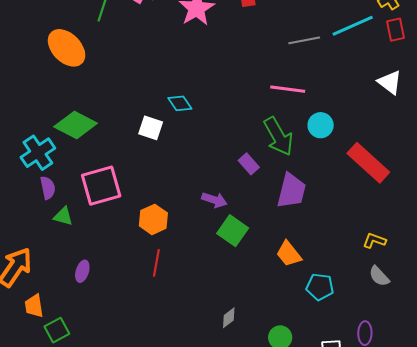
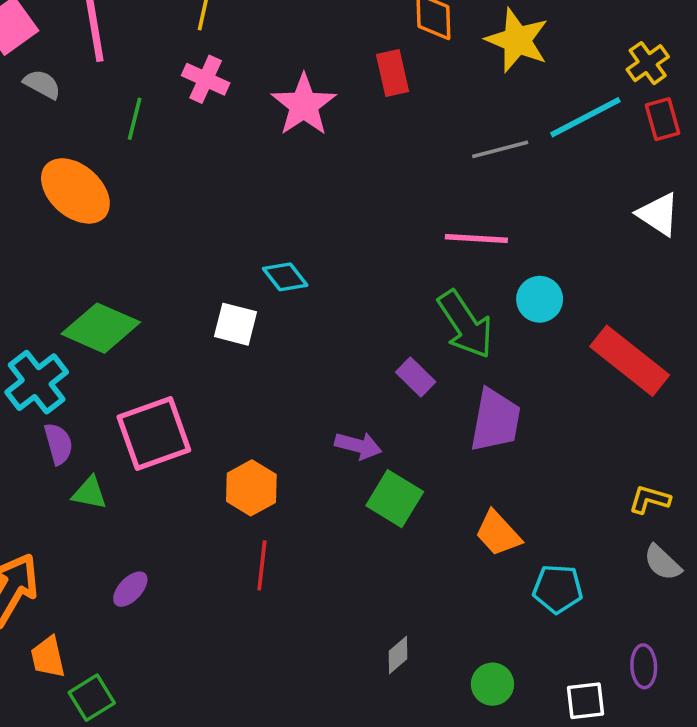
purple ellipse: (82, 271) -> (130, 589), turned 30

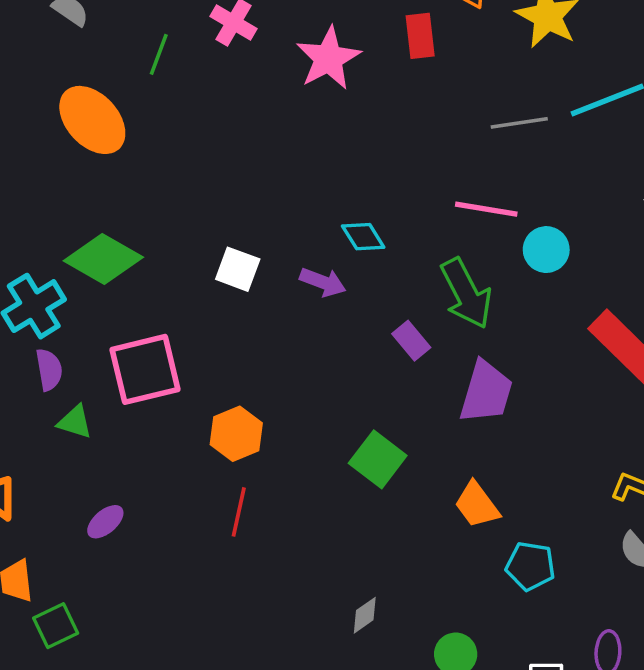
cyan diamond: (285, 277) -> (363, 237), moved
cyan circle: (540, 299) -> (546, 250), moved
purple arrow: (358, 446) -> (323, 282), moved

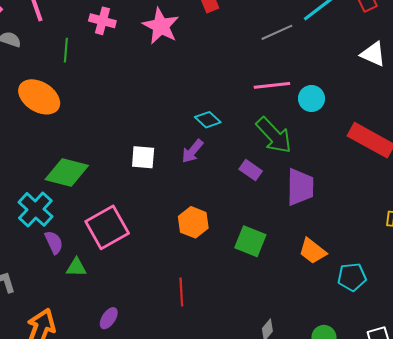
purple arrow: (323, 282) -> (192, 151), turned 125
orange hexagon: (236, 434) -> (193, 222), moved

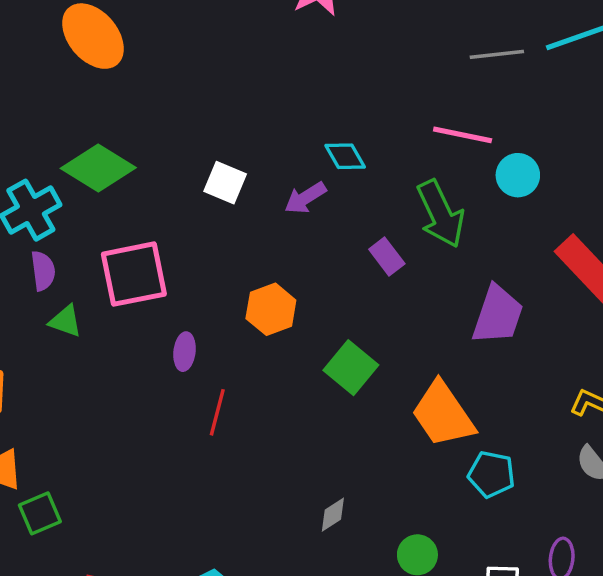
purple trapezoid: (300, 187) -> (498, 315), moved
orange trapezoid: (313, 251) -> (443, 414), size x1.5
purple ellipse: (109, 318) -> (185, 352), moved, turned -45

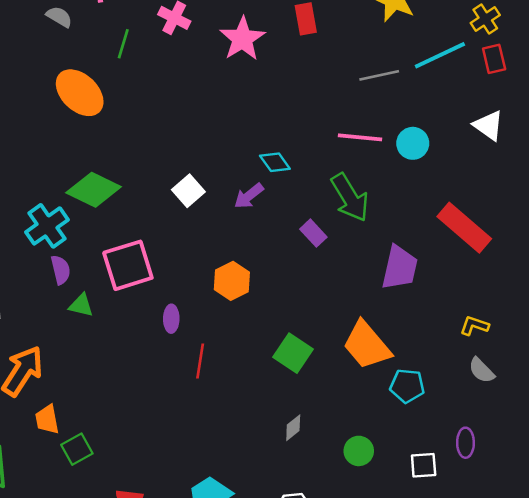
cyan circle: (518, 175) -> (413, 143), moved
white square: (225, 183) -> (188, 191), turned 32
green square: (351, 368) -> (293, 353), moved

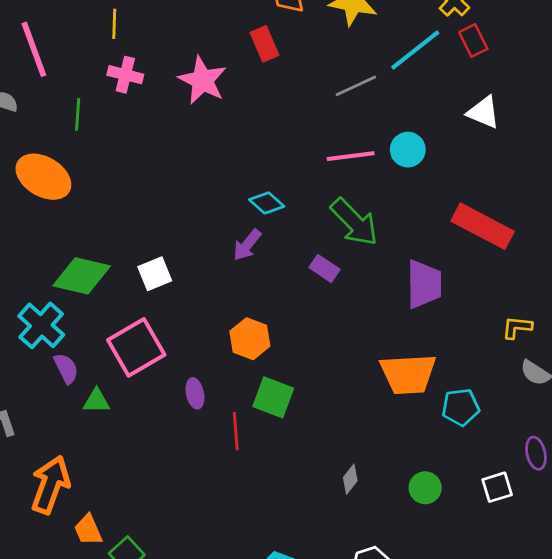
white square: (188, 191) -> (155, 274), moved, turned 32
orange trapezoid: (367, 345) -> (408, 374), turned -40
green square: (293, 353) -> (273, 397), moved

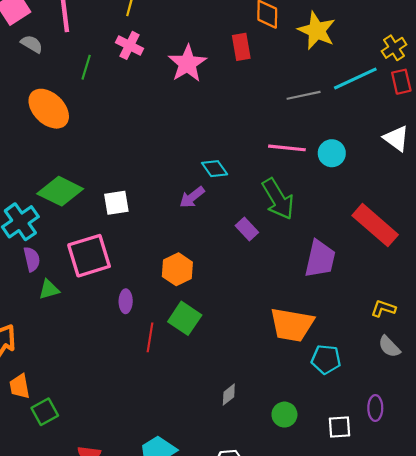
green triangle: (96, 401) -> (49, 289), turned -30

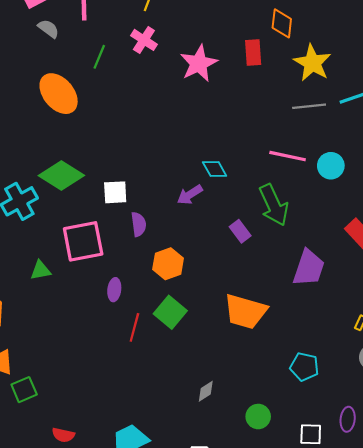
yellow star: (317, 31) -> (312, 63), moved
purple semicircle: (32, 259) -> (139, 224), moved
orange trapezoid: (292, 325) -> (245, 311), moved

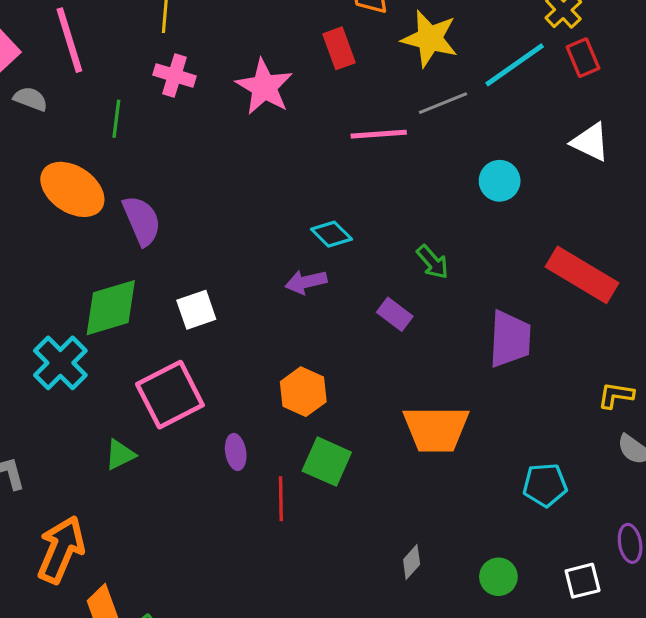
pink line: (288, 156) -> (379, 134), moved
green diamond: (61, 175) -> (111, 308), turned -33
purple arrow: (190, 195) -> (306, 282), turned 35
green arrow: (274, 205) -> (433, 262), size x0.6
purple semicircle: (139, 224) -> (142, 221), moved, size x1.4

